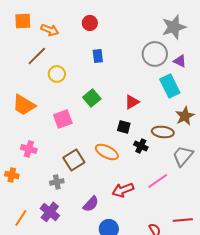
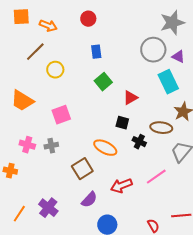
green square: (92, 98) -> (103, 82), moved
brown square: (74, 160) -> (82, 169), moved
gray cross: (57, 182) -> (51, 146), moved

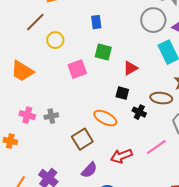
green square: (103, 82) -> (103, 52), turned -36
pink square: (61, 115) -> (77, 69), moved

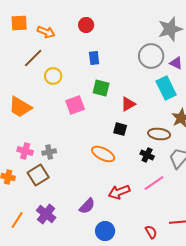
black cross: (139, 112) -> (147, 155), moved
brown square: (82, 139) -> (38, 175), moved

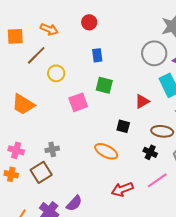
orange square: (19, 23) -> (15, 36), moved
red triangle: (128, 104) -> (142, 101), moved
pink cross: (25, 151) -> (16, 150), moved
purple semicircle: (87, 206) -> (74, 203), moved

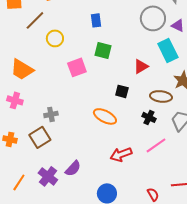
pink cross: (16, 150) -> (15, 100), moved

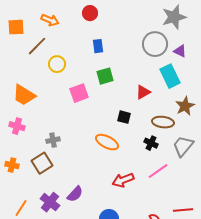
green square: (103, 50) -> (105, 76), turned -30

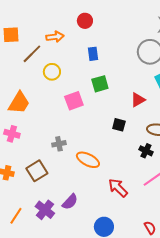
orange arrow: (50, 20) -> (55, 37), moved, turned -30
orange trapezoid: (24, 95) -> (19, 103), turned -90
gray cross: (53, 140) -> (59, 144), moved
orange ellipse: (107, 142) -> (88, 160), moved
red arrow: (123, 180) -> (118, 188), turned 65

